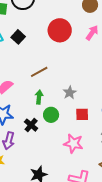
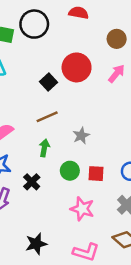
black square: (18, 37) -> (48, 82), moved
gray star: (70, 93) -> (81, 136), moved
green circle: (51, 115) -> (70, 171), moved

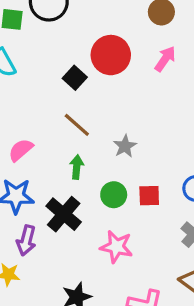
brown line: (47, 117) -> (77, 125), turned 70
black cross: (32, 182) -> (64, 214), size x1.5
pink star: (82, 209) -> (116, 247), moved

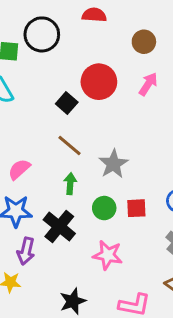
gray star: (125, 146) -> (113, 164), size x1.4

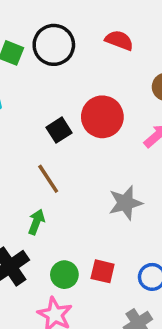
gray star: (113, 164) -> (125, 203), moved
green circle: (104, 208) -> (64, 275), moved

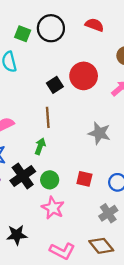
brown line: (48, 179) -> (48, 117), turned 30
gray star: (125, 203) -> (99, 133), turned 30
green circle: (64, 275) -> (50, 180), moved

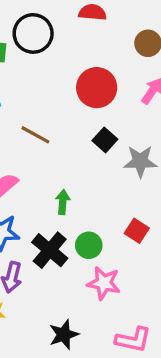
black square: (55, 85) -> (105, 140), moved
brown line: (48, 117) -> (35, 135), moved, turned -42
red square: (84, 179) -> (137, 231), turned 35

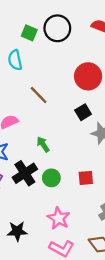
green arrow: (63, 202) -> (43, 144), turned -56
red square: (137, 231) -> (86, 178), turned 35
pink star: (104, 283) -> (59, 218), moved

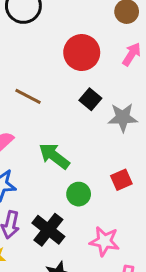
green arrow: (43, 144) -> (54, 156), size x1.5
black cross: (25, 173) -> (48, 230), moved

